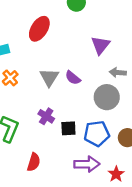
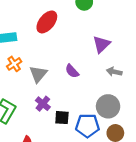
gray triangle: (49, 77) -> (38, 74), moved
gray circle: (107, 97) -> (108, 106), moved

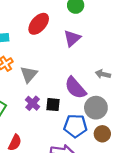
purple triangle: (101, 44) -> (72, 38), moved
purple semicircle: (72, 71) -> (75, 88), moved, size x1.6
black square: (62, 118) -> (53, 105), moved

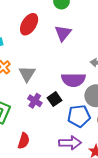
purple semicircle: (75, 88) -> (73, 80), turned -40
black square: (53, 105) -> (54, 99), turned -32

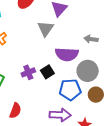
gray triangle: (27, 74) -> (46, 29), moved
purple cross: (35, 101) -> (28, 72), turned 32

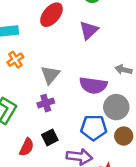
gray triangle: (46, 29) -> (50, 75), moved
black square: (47, 72) -> (50, 137), moved

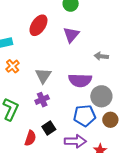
gray arrow: (123, 70) -> (101, 56), moved

